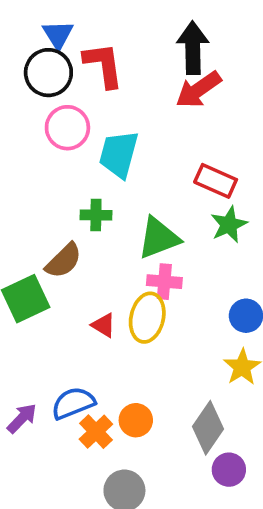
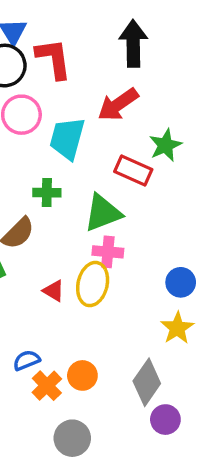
red arrow: (199, 90) -> (118, 104), moved
red rectangle: (216, 181) -> (133, 171), moved
green star: (229, 225) -> (165, 145), moved
blue semicircle: (73, 403) -> (27, 360), size x0.7

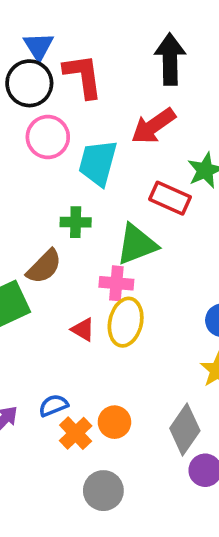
pink cross: (108, 252) -> (116, 283), moved

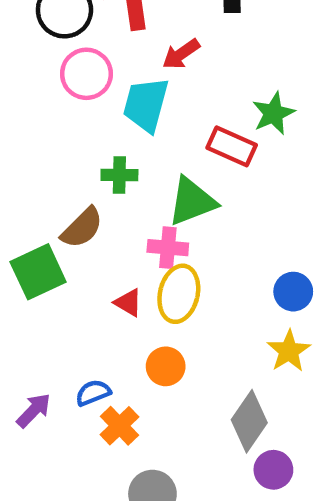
red arrow: (153, 126) -> (181, 54), moved, size x0.7
orange circle: (114, 422) -> (166, 366), moved

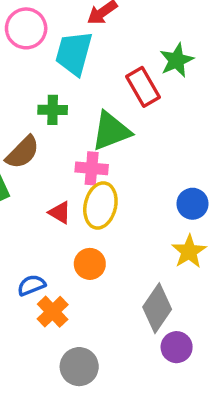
red rectangle: (232, 146) -> (143, 87), turned 36

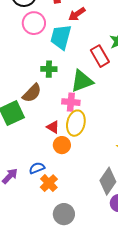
orange circle: (90, 264) -> (62, 145), moved

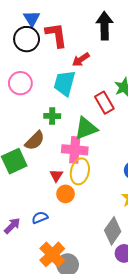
pink circle: (34, 23) -> (20, 83), moved
pink cross: (71, 102) -> (75, 150), size x1.4
red triangle: (53, 127) -> (56, 175), turned 32
orange cross: (49, 183) -> (52, 254), moved, size x1.4

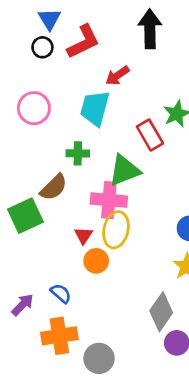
red L-shape: (56, 35) -> (83, 42), turned 72
black circle: (27, 39) -> (42, 47), size x0.6
blue semicircle: (40, 218) -> (61, 293), turned 63
orange cross: (52, 254) -> (59, 336), moved, turned 35

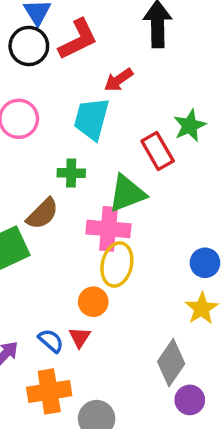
black circle: (42, 47) -> (29, 46), size x1.5
red triangle: (83, 235) -> (80, 337), moved

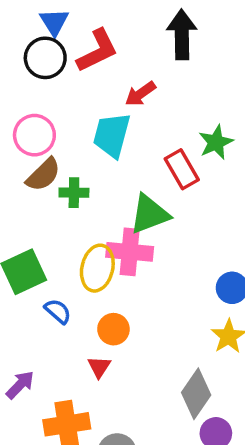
green cross: (71, 173) -> (74, 193), moved
brown semicircle: (42, 214) -> (43, 175), moved
yellow ellipse: (117, 264) -> (97, 268), moved
blue semicircle: (51, 341) -> (58, 311), moved

